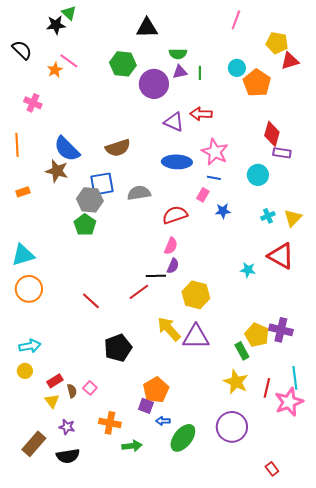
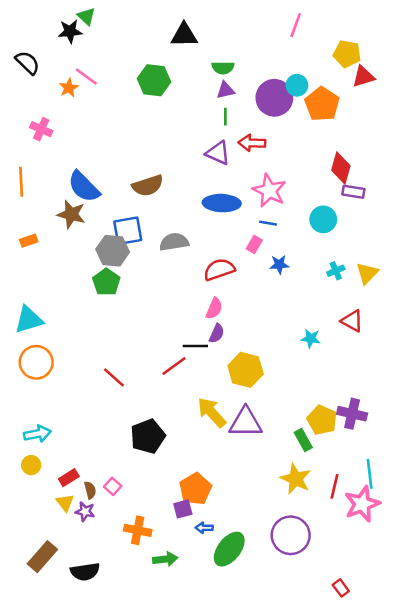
green line: (200, 73) -> (225, 117), moved
purple circle: (154, 84) -> (274, 98), moved
red triangle: (281, 256) -> (352, 321), size x0.7
purple square: (146, 406) -> (183, 509), turned -35
purple star: (67, 427) -> (85, 511), moved

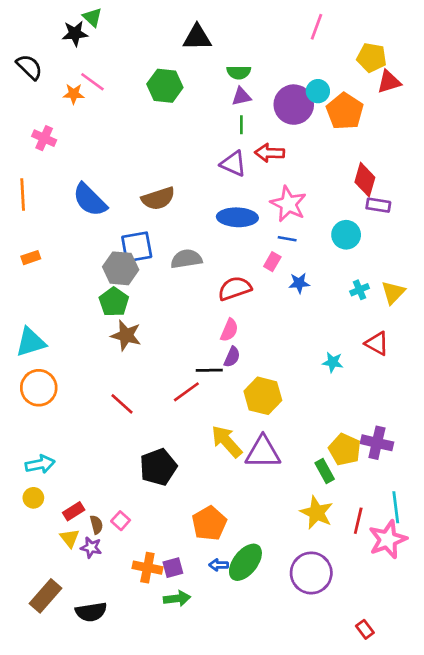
orange star: (69, 88) -> (74, 94), turned 30
brown star: (71, 214) -> (126, 335), moved
purple square: (183, 509) -> (173, 568), moved
green ellipse: (229, 549) -> (245, 562), moved

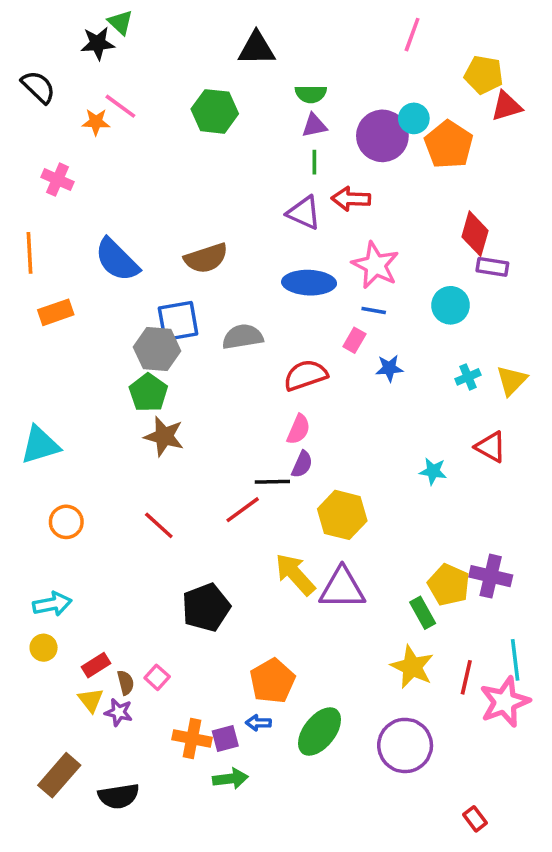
orange rectangle: (31, 258) -> (56, 312), moved, size x1.4
orange circle: (39, 388) -> (66, 522), moved, size x0.7
blue arrow: (219, 565) -> (258, 723), moved

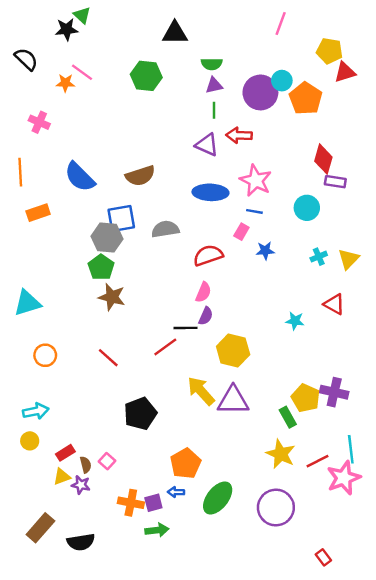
red line: (466, 677) -> (318, 461), turned 50
yellow triangle: (91, 700) -> (62, 477), turned 48

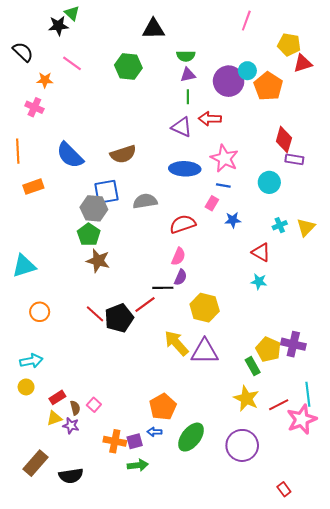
orange star: (65, 83) -> (45, 80), moved
red triangle: (334, 304) -> (261, 252), moved
black pentagon: (140, 414) -> (119, 318), moved

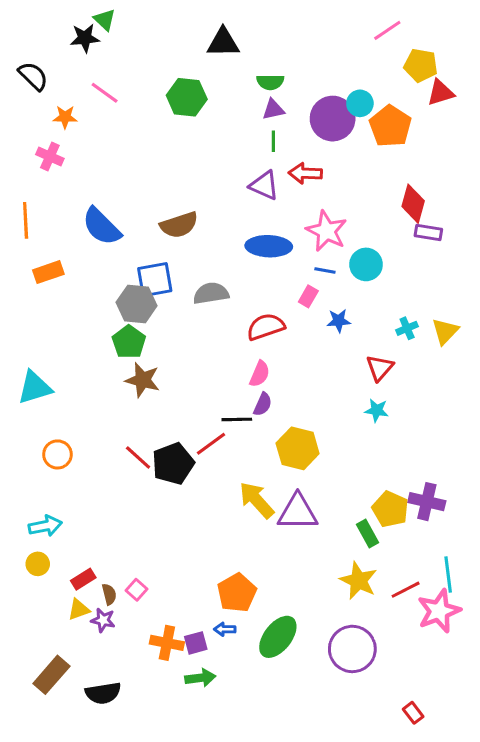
pink line: (246, 21) -> (387, 30), moved, turned 36
cyan circle: (269, 182) -> (366, 264), moved
red triangle: (261, 252) -> (380, 368), turned 42

